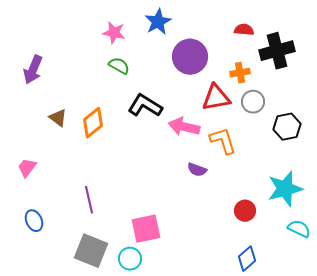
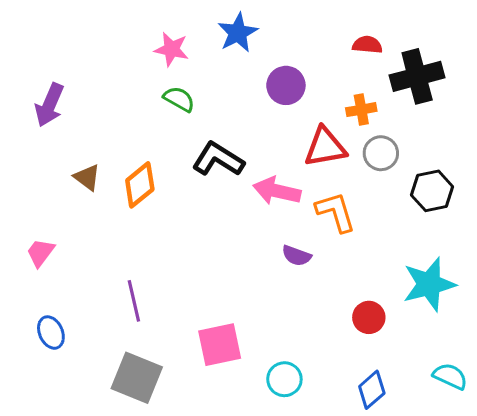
purple circle: (190, 57) -> (286, 85), size x0.7
cyan semicircle: (299, 229) -> (450, 376), moved
cyan circle: (130, 259) -> (284, 379), moved

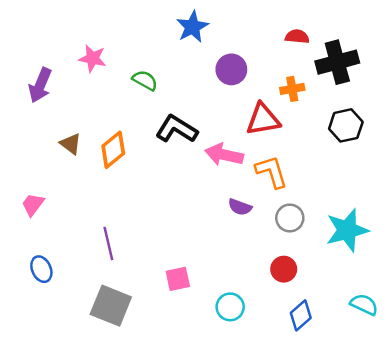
pink star: (171, 49) -> (93, 58), moved
gray circle: (381, 153) -> (290, 218), moved
black hexagon: (432, 191) -> (346, 125), moved
red circle: (369, 317) -> (284, 269), moved
pink square: (220, 345) -> (178, 279), size x0.7

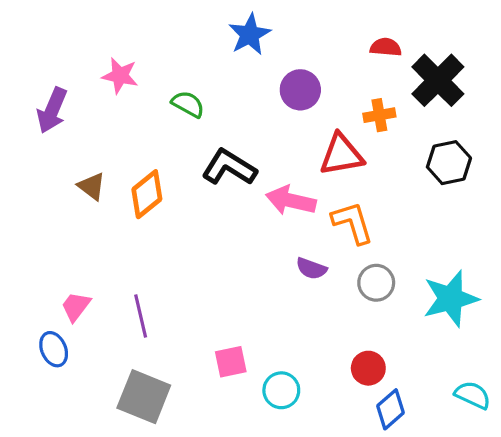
black cross: (337, 62) -> (438, 80), turned -30
pink trapezoid: (33, 205) -> (76, 306), moved
red circle: (284, 269) -> (368, 368), moved
cyan circle: (230, 307) -> (281, 390), moved

